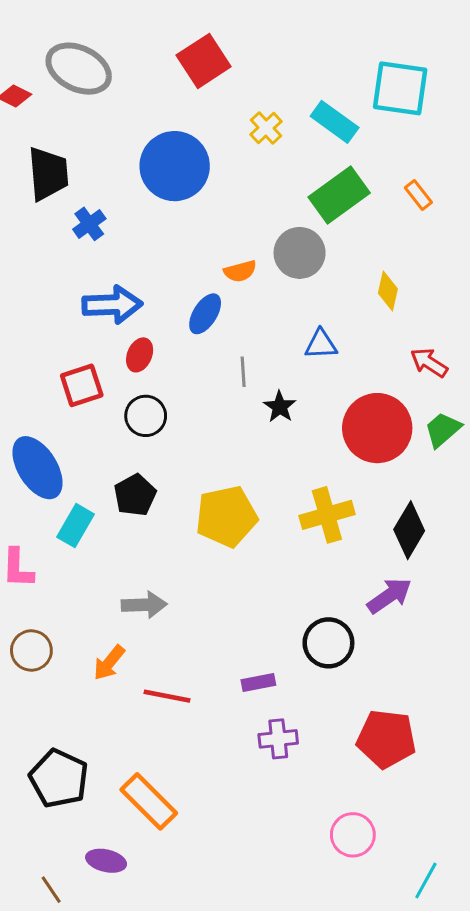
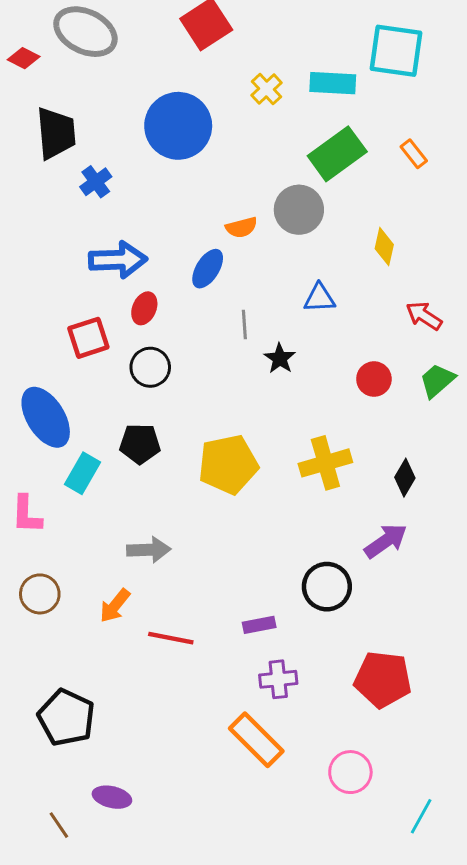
cyan rectangle: (335, 122) -> (333, 83), turned -33
red circle: (377, 428) -> (374, 379), size x0.5
black pentagon: (135, 495) -> (140, 444), turned 30
black diamond: (409, 530) -> (405, 478), size x0.7
orange rectangle: (149, 801) -> (256, 740), moved

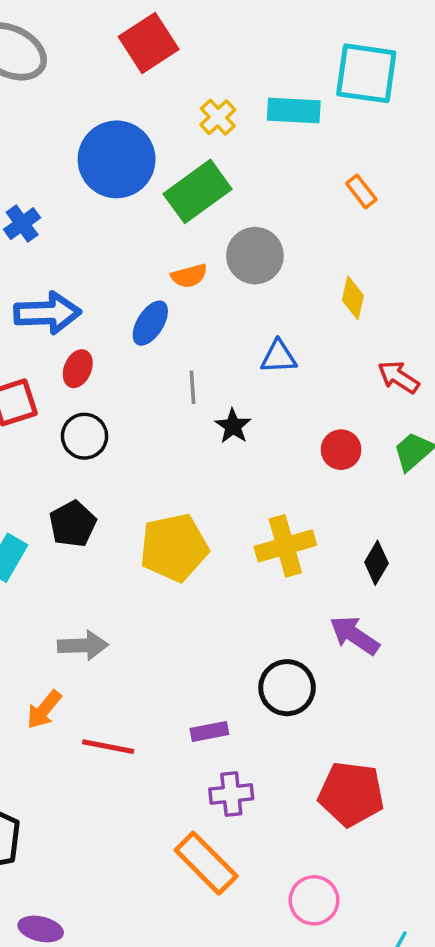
green rectangle: (337, 154) -> (198, 191), moved
orange rectangle: (414, 154) -> (361, 191), moved
black pentagon: (140, 444) -> (73, 524), turned -30
purple arrow: (386, 541) -> (355, 635), turned -111

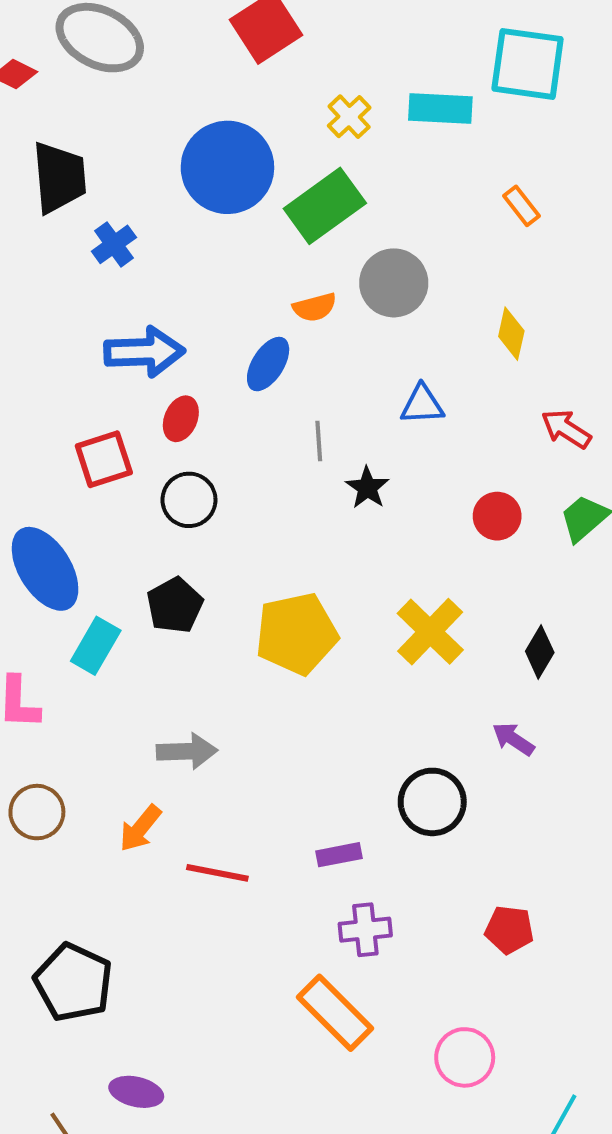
yellow cross: (285, 546) -> (430, 632), turned -30
purple arrow: (355, 635) -> (513, 739), size x0.7
red pentagon: (351, 794) -> (509, 930), size x0.6

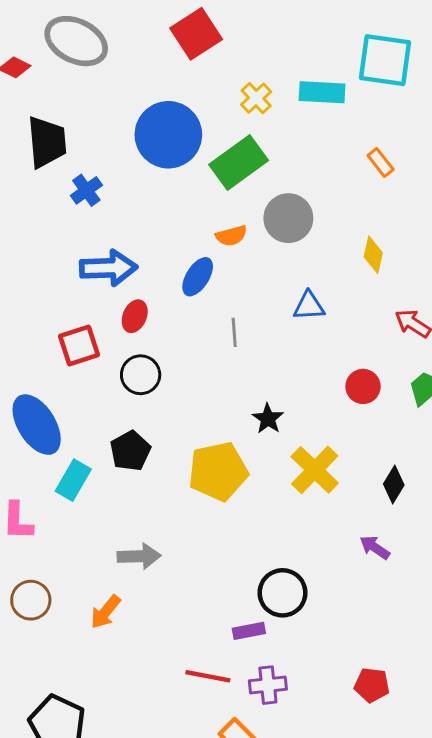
black star: (367, 488) -> (268, 419), moved
black circle: (432, 802) -> (283, 593), moved
red line: (217, 873) -> (208, 676), moved

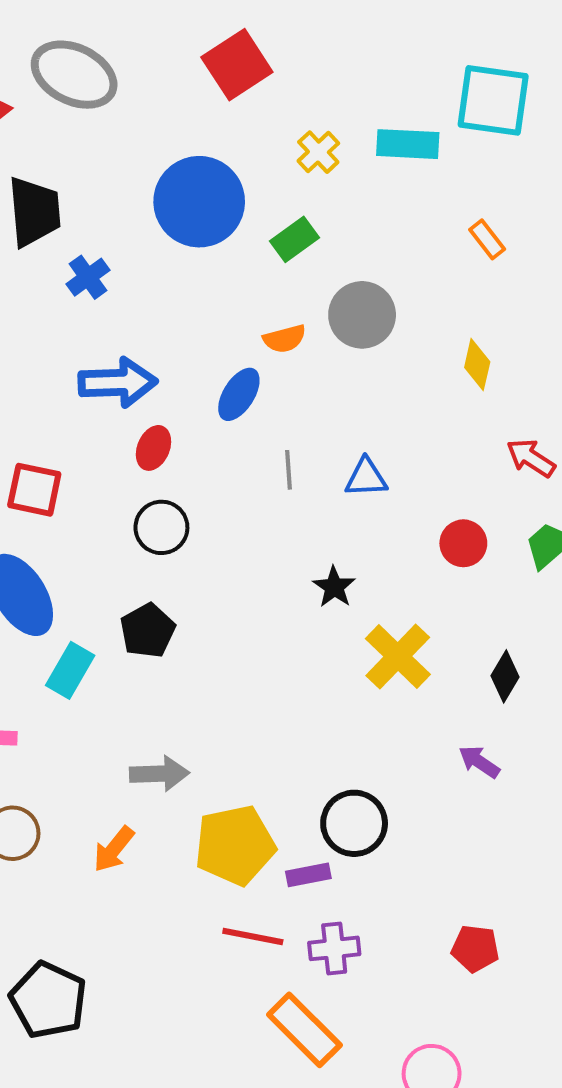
green rectangle: (239, 163) -> (295, 239), size x0.6
blue triangle: (309, 306) -> (366, 478), moved
red square: (79, 345) -> (34, 490), moved, turned 30
yellow pentagon: (218, 471) -> (235, 845), moved

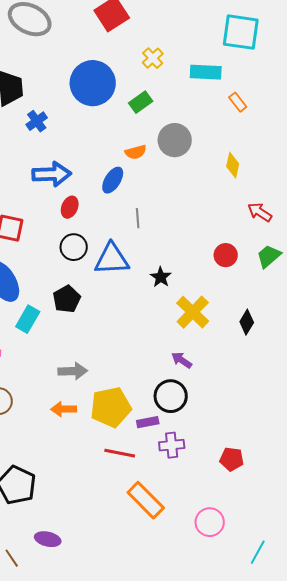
cyan rectangle: (408, 144) -> (206, 72), moved
blue triangle: (366, 478) -> (112, 259), moved, size x1.6
purple arrow: (479, 762) -> (182, 360), moved
orange arrow: (114, 849) -> (64, 409), moved, turned 50
purple cross: (334, 948) -> (172, 445), moved

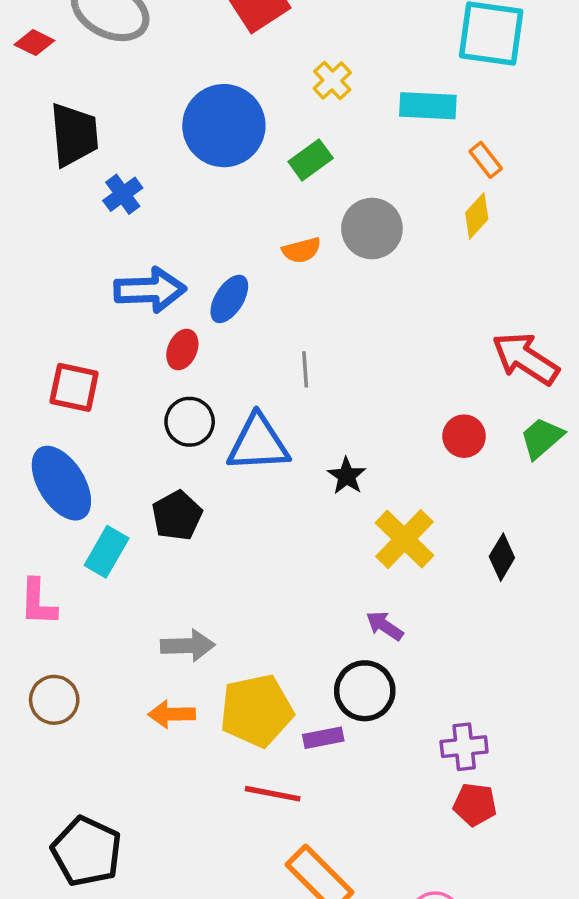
yellow diamond: (233, 165) -> (477, 216), moved, turned 30
blue ellipse: (113, 180) -> (229, 299), moved
red arrow: (260, 212) -> (525, 359), size x1.5
purple cross: (172, 445) -> (464, 747), moved

